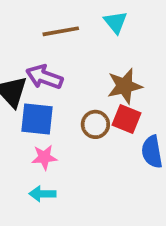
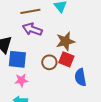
purple arrow: (44, 77) -> (32, 29), moved

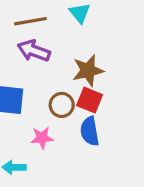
blue semicircle: (80, 77) -> (90, 131), moved
pink star: (21, 80) -> (42, 138), moved

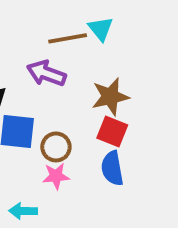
brown line: (30, 21) -> (68, 38), moved
brown circle: (62, 105) -> (56, 147), moved

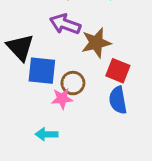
brown star: (110, 97) -> (96, 43), moved
pink star: (56, 176) -> (62, 99), moved

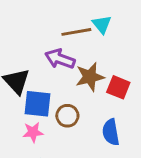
red square: (118, 71) -> (118, 87), moved
pink star: (62, 99) -> (33, 132), moved

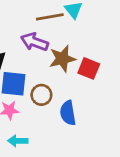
blue semicircle: (111, 132) -> (68, 113), moved

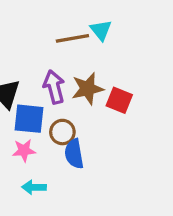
purple arrow: (34, 42) -> (54, 87), moved, turned 56
blue semicircle: (68, 113) -> (74, 154), moved

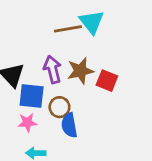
cyan triangle: (101, 30) -> (92, 22), size x1.4

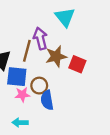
brown line: (68, 29) -> (27, 51), moved, turned -65
purple arrow: (53, 69) -> (40, 38), moved
pink star: (27, 122) -> (22, 95), moved

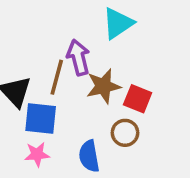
cyan triangle: (65, 17) -> (118, 23), turned 35
brown circle: (39, 86) -> (125, 133), moved
pink star: (22, 95) -> (37, 154), moved

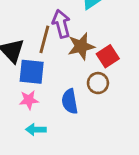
red square: (138, 99) -> (108, 56), turned 35

